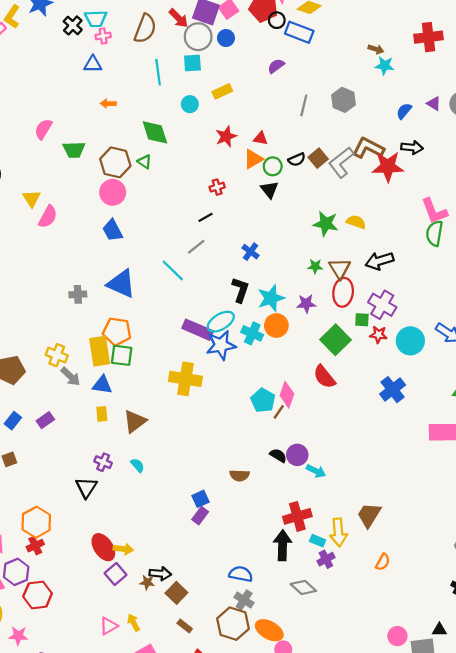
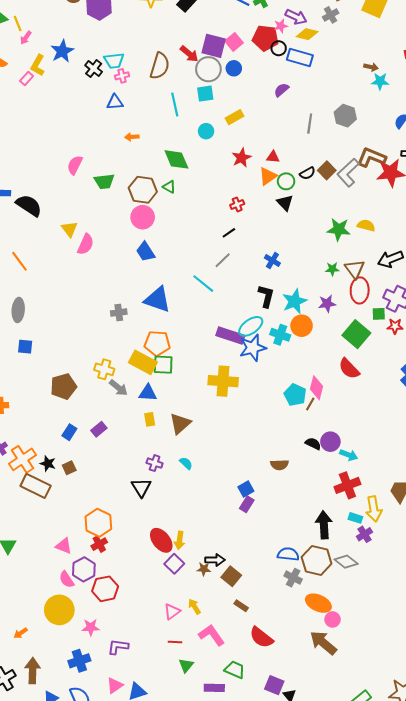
yellow rectangle: (100, 351) -> (143, 362), turned -48
red cross: (297, 516) -> (347, 485), moved
yellow arrow: (123, 549) -> (180, 540), turned 96
brown hexagon: (233, 624) -> (317, 560), moved

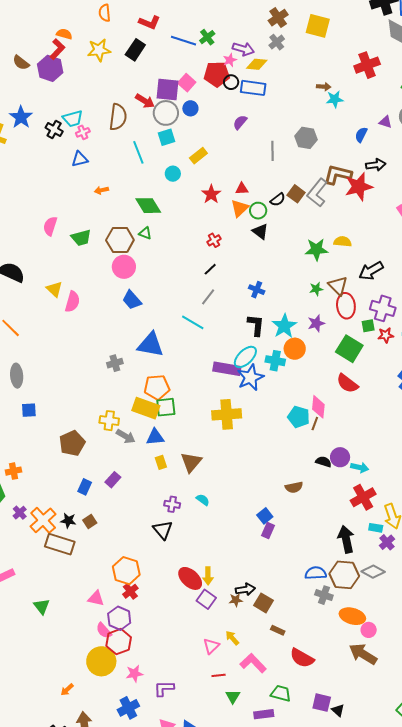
red hexagon: (105, 589) -> (119, 642), moved

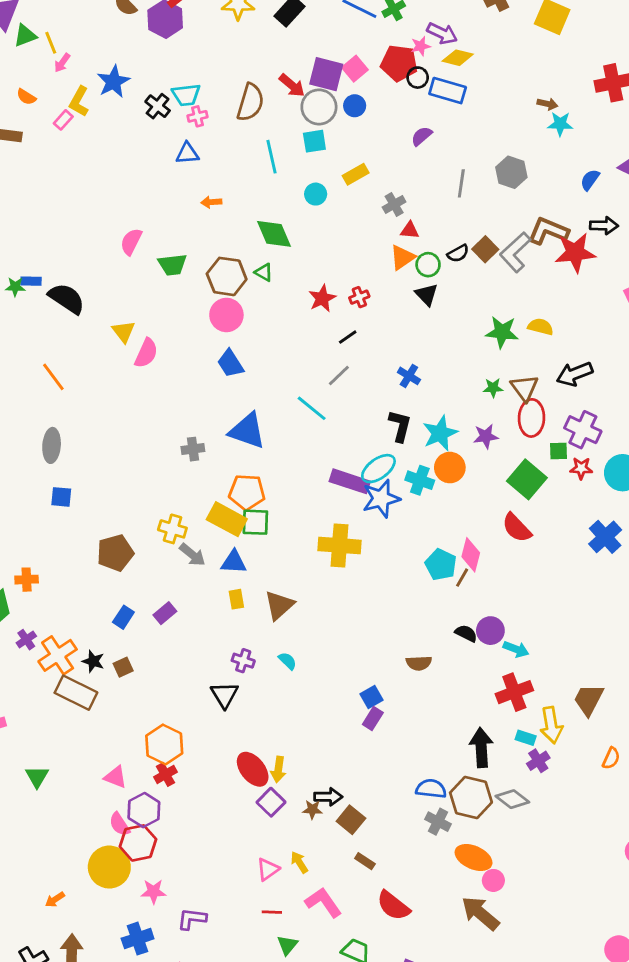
gray cross: (277, 42) -> (394, 204), moved
red star: (211, 194) -> (322, 298), moved

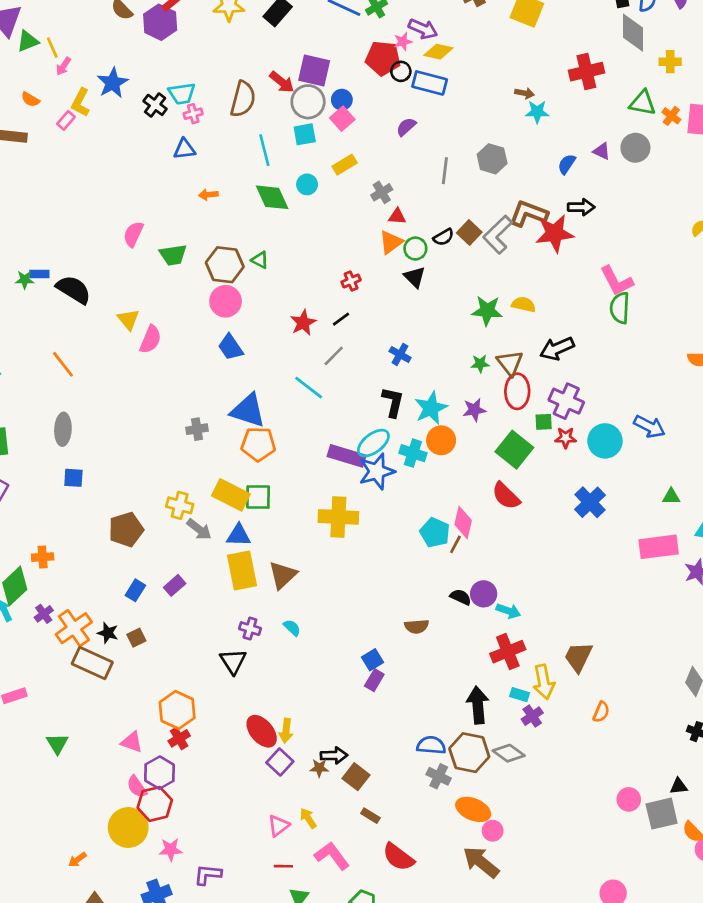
pink square: (355, 69) -> (342, 119), moved
green diamond: (274, 234) -> (272, 197), moved
red star: (322, 298) -> (303, 323), moved
orange pentagon: (247, 492) -> (258, 444), moved
yellow rectangle: (236, 599) -> (242, 570), size x2.0

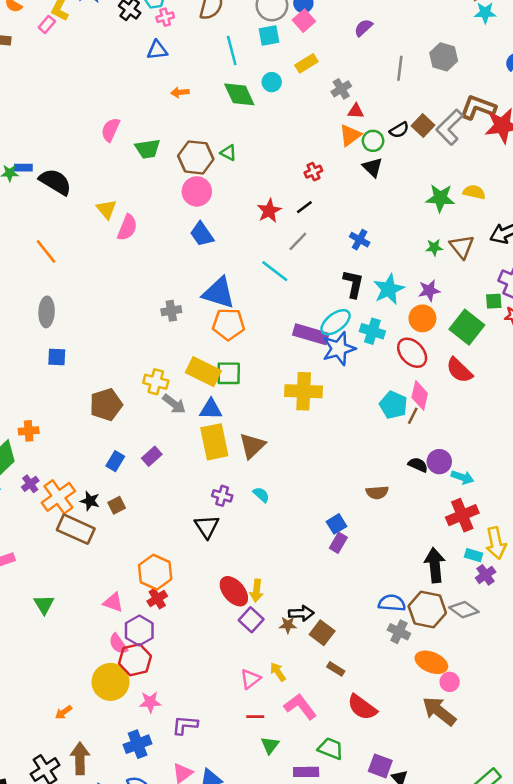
red ellipse: (517, 391) -> (412, 353), moved, turned -44
orange circle: (441, 440) -> (422, 318), moved

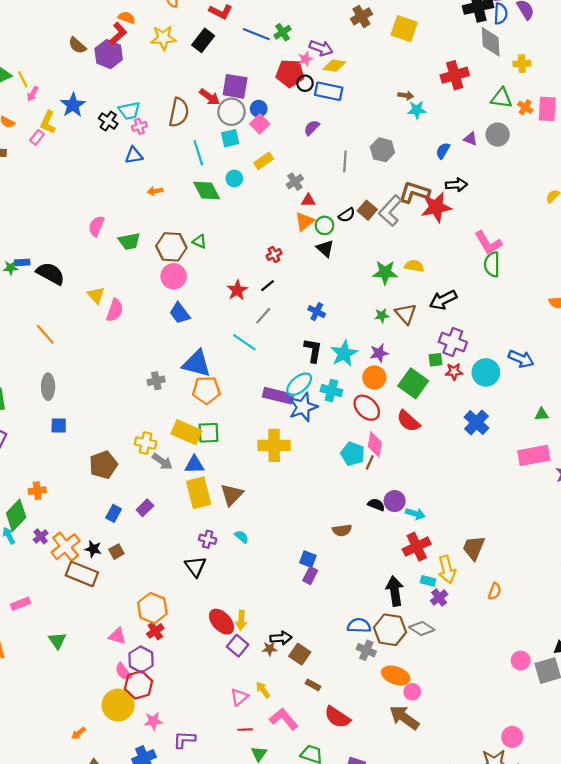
blue square: (336, 524) -> (308, 559), turned -35

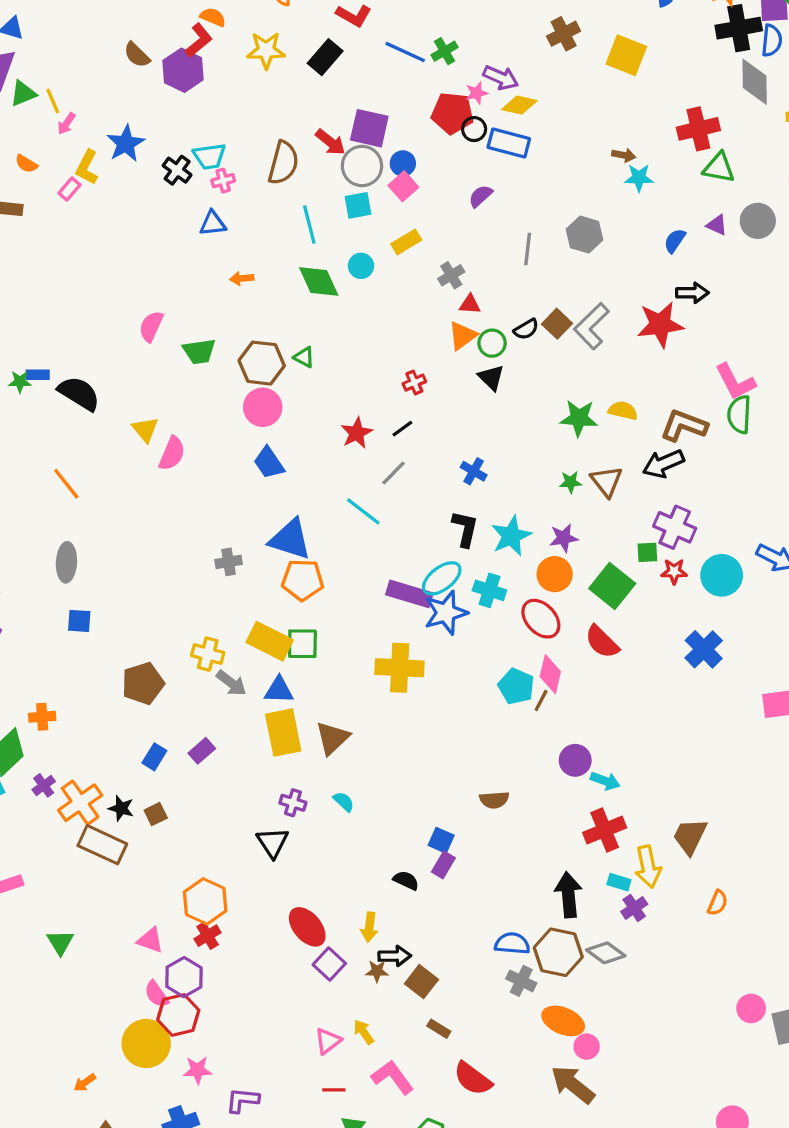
green triangle: (501, 98) -> (719, 168), moved
brown L-shape: (414, 192) -> (684, 426), moved
black semicircle: (376, 505) -> (406, 880), moved
yellow arrow: (241, 620) -> (369, 927), moved

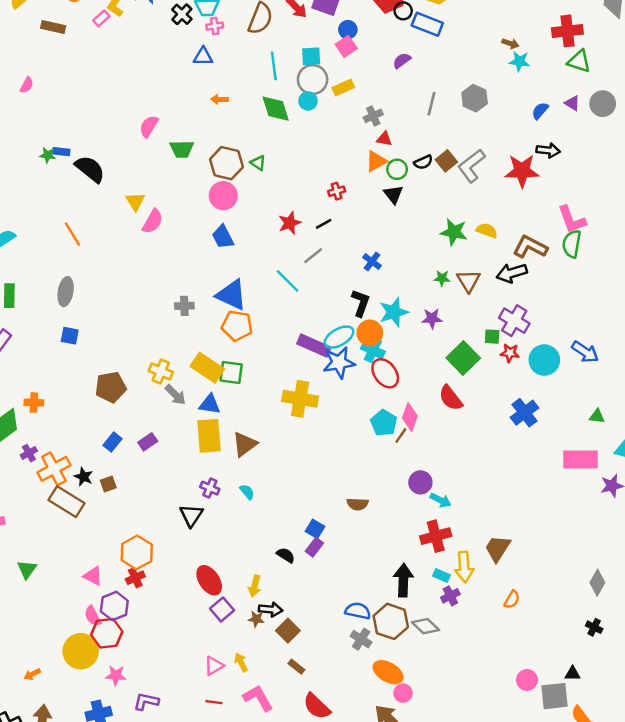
gray circle: (362, 166) -> (313, 80), moved
orange circle: (555, 574) -> (370, 333), moved
red ellipse: (541, 619) -> (385, 373), moved

